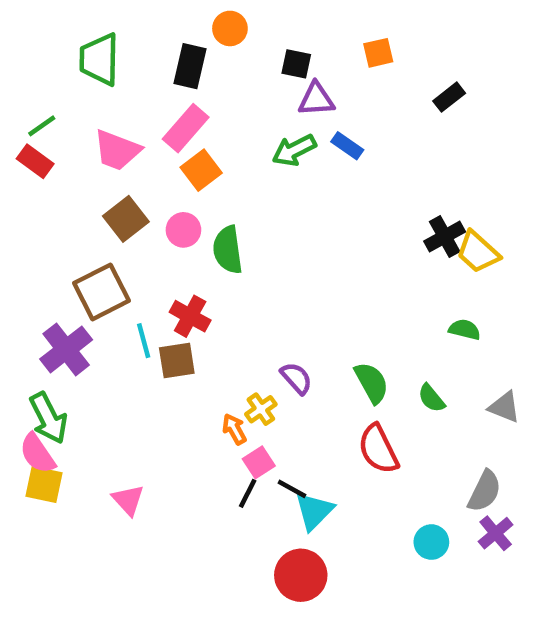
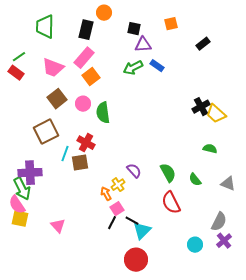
cyan line: (144, 341) -> (65, 154), turned 35
purple cross: (66, 349) -> (30, 173), moved, turned 35

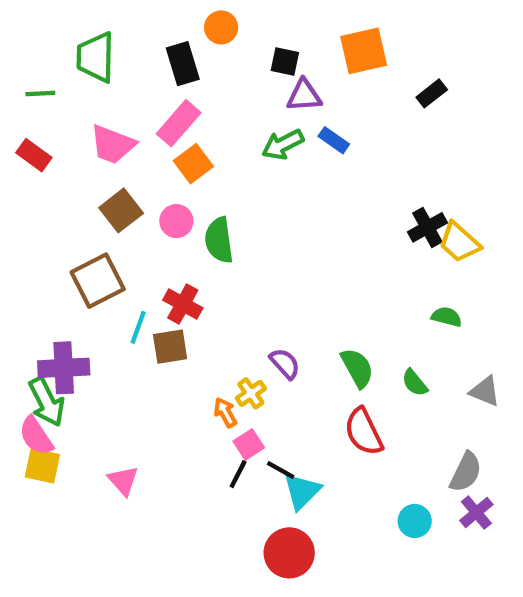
orange square: (171, 24) -> (364, 51), size x1.6
black rectangle: (86, 30) -> (183, 64), turned -30
green line: (19, 57) -> (40, 93), moved, turned 32

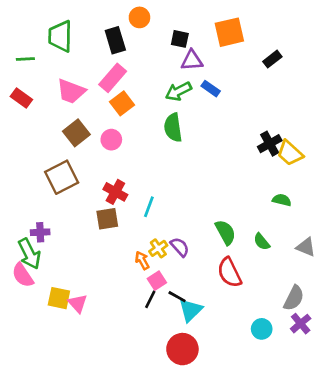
green semicircle: (219, 240) -> (173, 128), moved
cyan line: (138, 327) -> (149, 207), moved
purple semicircle: (285, 364) -> (180, 247), moved
purple cross: (64, 368) -> (40, 232), size x0.6
yellow square: (42, 466) -> (59, 298), moved

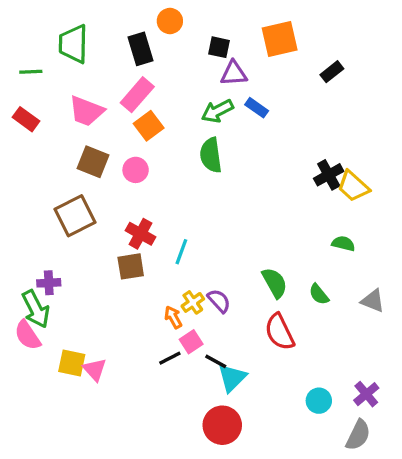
brown square: (76, 133) -> (93, 162), turned -30
gray semicircle: (294, 298) -> (358, 435), moved
black line: (150, 299) -> (170, 358), moved, turned 36

